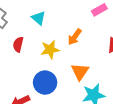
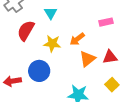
red semicircle: (18, 44) -> (26, 31), size x1.5
orange triangle: (80, 72) -> (87, 59), moved

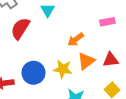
yellow star: (52, 44) -> (63, 69), moved

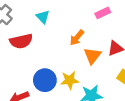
red semicircle: (20, 29) -> (21, 41), turned -120
yellow star: (63, 69) -> (70, 80), moved

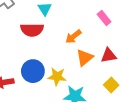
pink rectangle: (103, 13) -> (104, 18), turned 64
red semicircle: (21, 41) -> (32, 30), moved

